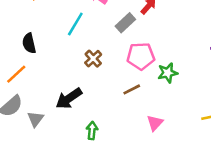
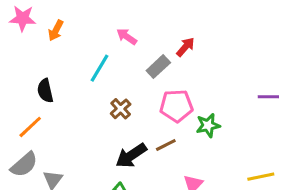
black arrow: (69, 98) -> (131, 156), moved

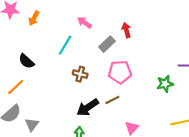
red arrow: (185, 47) -> (126, 30), turned -56
black semicircle: (45, 91) -> (26, 61), turned -35
brown cross: (121, 109) -> (80, 74), turned -32
green star: (208, 125) -> (165, 84), moved

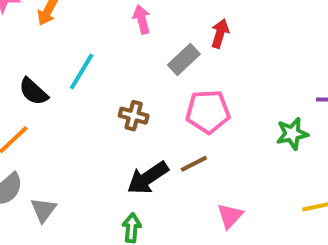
pink arrow: (84, 23) -> (142, 19), turned 40
red arrow: (126, 30) -> (220, 33), turned 32
cyan line: (65, 45) -> (82, 72), moved

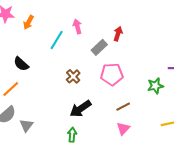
cyan line: (82, 72) -> (57, 40), moved
brown cross: (134, 116) -> (73, 76), turned 32
brown line: (194, 164) -> (123, 107), moved

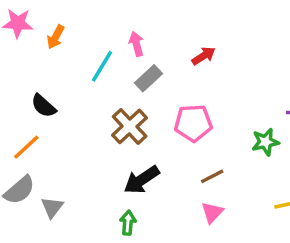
red arrow: (118, 34) -> (204, 56), turned 40
gray rectangle: (99, 47) -> (148, 78), moved
brown cross: (73, 76) -> (130, 126), size x1.5

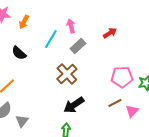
black semicircle: (44, 106) -> (19, 53), moved
pink pentagon: (193, 123) -> (122, 77), moved
pink triangle: (212, 212) -> (132, 111), moved

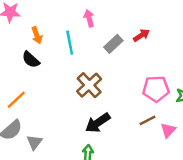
orange arrow: (24, 22) -> (37, 35), moved, turned -48
pink arrow: (71, 26) -> (89, 18), moved
cyan line: (51, 39) -> (70, 43), turned -42
gray rectangle: (78, 46) -> (113, 44), moved

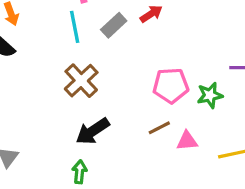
cyan line: (70, 43) -> (75, 27), moved
pink triangle: (168, 130) -> (187, 141), turned 42

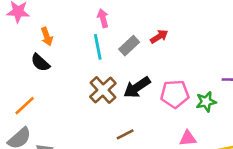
brown line: (159, 128) -> (125, 134), moved
black arrow: (93, 131) -> (137, 87), moved

